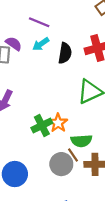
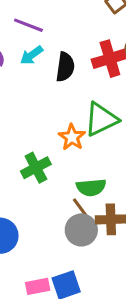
orange star: (58, 123) -> (72, 137), moved
gray circle: (61, 164) -> (81, 230), moved

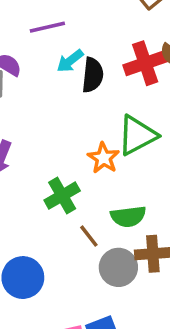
purple line: (28, 25) -> (47, 27), turned -32
cyan arrow: (32, 55) -> (70, 61), moved
brown line: (80, 207) -> (89, 236), moved

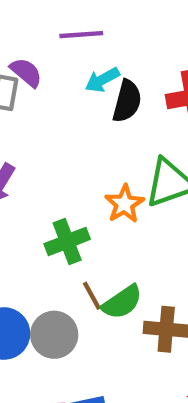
green semicircle: (128, 217) -> (122, 302), moved, turned -36
gray circle: (118, 267) -> (54, 335), moved

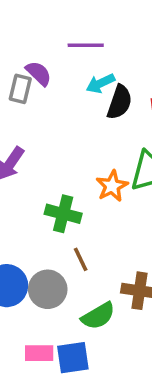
green cross: (67, 242) -> (63, 214), turned 32
green semicircle: (122, 302) -> (98, 316), moved

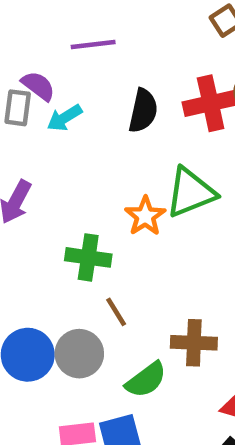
cyan arrow: (100, 83) -> (64, 118), moved

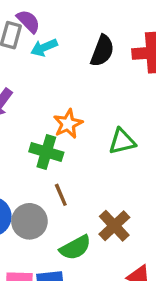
green triangle: (191, 192) -> (122, 141), moved, size x0.7
orange star: (145, 216) -> (68, 124), moved
brown cross: (194, 343) -> (114, 226), turned 36

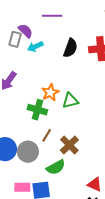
green triangle: (122, 141) -> (70, 101), moved
brown line: (61, 195) -> (47, 135), turned 56
brown cross: (114, 226) -> (69, 145), moved

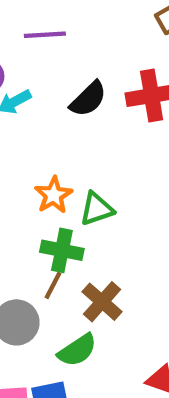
black semicircle: (70, 48) -> (88, 99), turned 30
green cross: (37, 110) -> (62, 250), moved

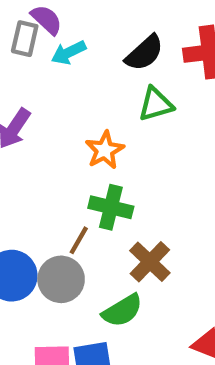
green triangle: (97, 209) -> (156, 104), moved
brown line: (53, 285) -> (79, 240), moved

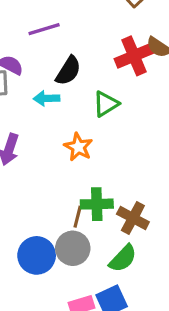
cyan arrow: (69, 53) -> (47, 98), moved, turned 40
black semicircle: (144, 53) -> (68, 71), moved
green cross: (111, 207) -> (97, 204), moved

